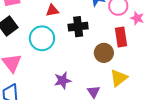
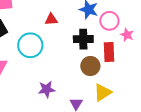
red triangle: (52, 10) -> (51, 19), moved
black cross: (78, 27) -> (83, 39), moved

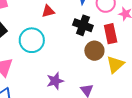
black cross: (83, 39) -> (83, 25), turned 30
yellow triangle: (103, 92) -> (115, 64), moved

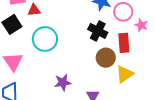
red triangle: (48, 11) -> (34, 10), moved

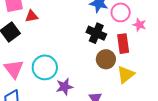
cyan circle: (45, 39) -> (45, 67), moved

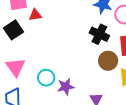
cyan circle: (45, 67) -> (46, 78), moved, size x0.7

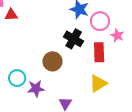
brown circle: (108, 61) -> (53, 61), moved

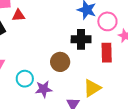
black cross: (74, 39) -> (81, 39), turned -30
yellow triangle: (98, 83) -> (92, 88), moved

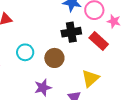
red rectangle: (107, 53) -> (99, 41), turned -36
cyan circle: (25, 79) -> (25, 52), moved

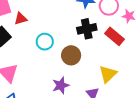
cyan circle: (25, 52) -> (45, 42), moved

